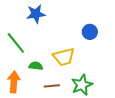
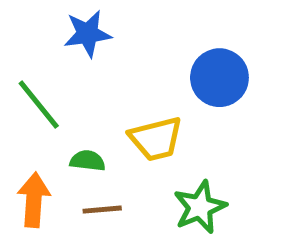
blue circle: (90, 32) -> (219, 78), size x1.5
brown line: (52, 86) -> (102, 210), moved

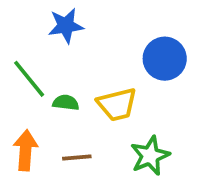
green semicircle: (88, 161) -> (66, 103), moved

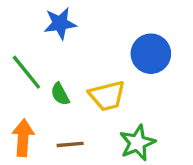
green semicircle: (66, 103) -> (60, 94), turned -125

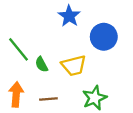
blue star: (60, 23) -> (69, 16), moved, turned -30

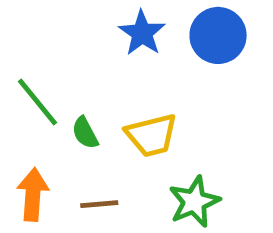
blue circle: (104, 37) -> (218, 35), moved

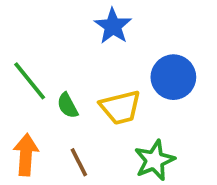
blue circle: (218, 35) -> (173, 77), moved
brown line: (99, 204) -> (79, 162), turned 68

